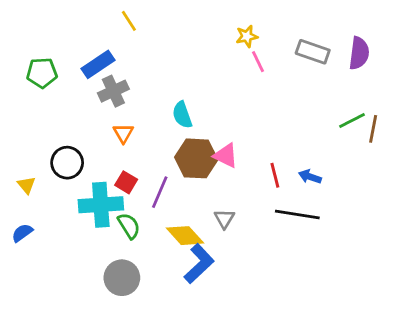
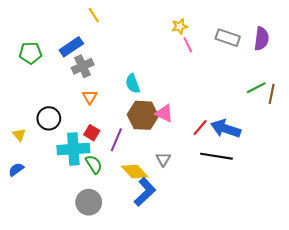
red line: (275, 175) -> (200, 128), turned 54
blue arrow: (310, 177) -> (226, 129), size x1.8

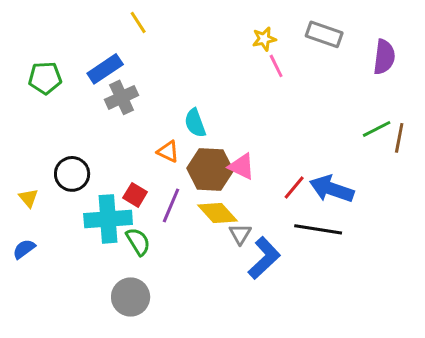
gray rectangle: (228, 38) -> (324, 34), moved
orange triangle: (90, 97) -> (168, 151), moved, turned -35
yellow diamond: (135, 172) -> (218, 213), moved
blue L-shape: (145, 192) -> (264, 258), moved

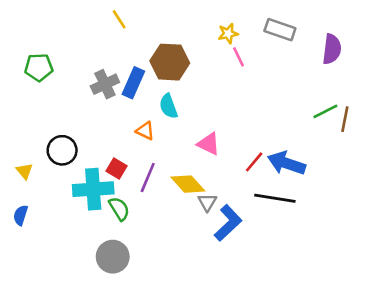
blue rectangle: (105, 69) -> (133, 83), moved, turned -32
brown hexagon: (210, 169) -> (170, 62), moved
blue semicircle: (24, 249) -> (21, 215), turned -36

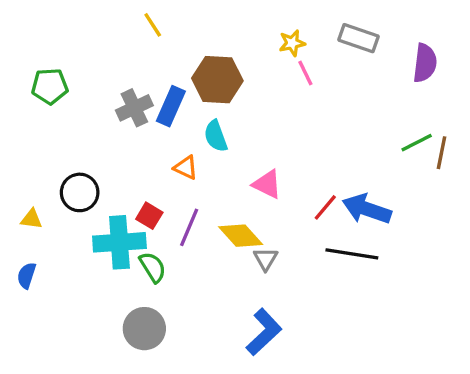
yellow triangle: (24, 171) -> (31, 219), turned -42
blue L-shape: (228, 223) -> (264, 332), moved

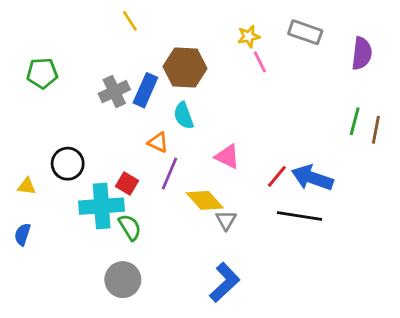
green line: (417, 143) -> (355, 121), turned -48
purple line: (189, 227) -> (169, 174), moved

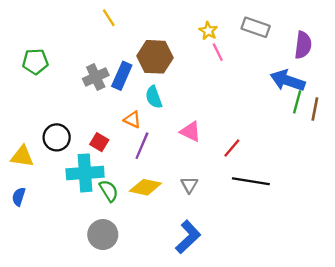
yellow star: (249, 36) -> (208, 31), turned -30
blue arrow: (312, 178) -> (288, 81), moved
red square: (127, 183) -> (99, 142), moved
yellow triangle: (27, 186) -> (22, 156), size x1.5
yellow diamond: (205, 200) -> (145, 187), moved, turned -36

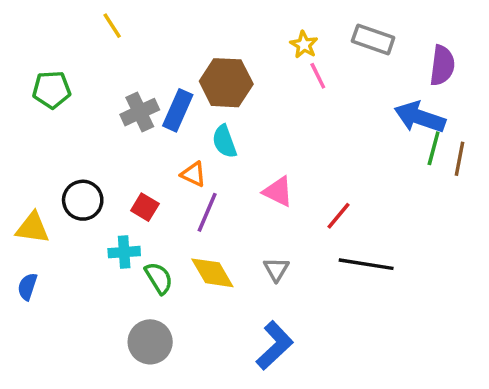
yellow line: (109, 18) -> (112, 26), moved
cyan cross: (85, 173) -> (124, 252), size x0.6
yellow diamond: (145, 187) -> (212, 273), turned 48

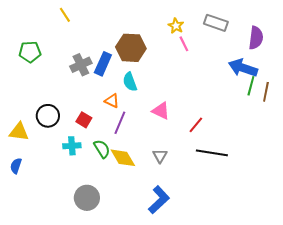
green semicircle: (159, 278) -> (102, 149), moved

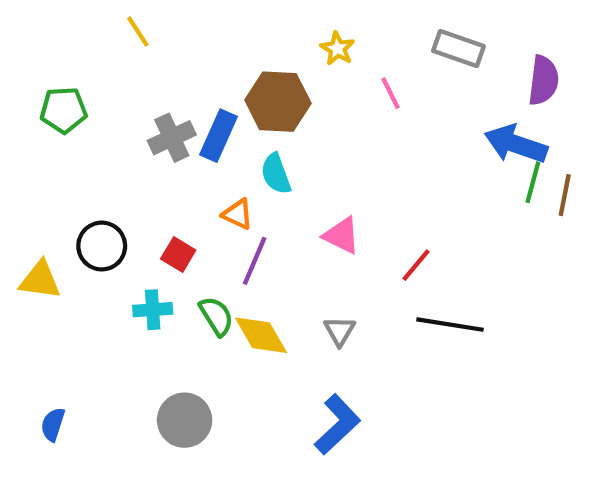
yellow star: (176, 26) -> (337, 49), moved
blue semicircle: (16, 166) -> (53, 424), moved

